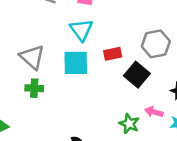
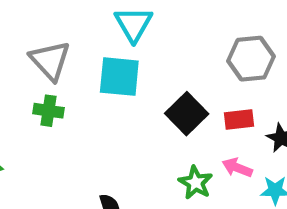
red rectangle: (113, 54) -> (239, 119), moved
black square: (137, 75) -> (187, 114), moved

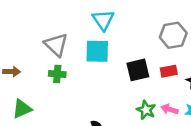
black square: (187, 114) -> (138, 70), turned 35
pink arrow: (237, 168) -> (169, 109), moved

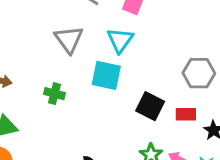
gray triangle: (56, 45) -> (69, 39), moved
black square: (138, 70) -> (150, 106), turned 30

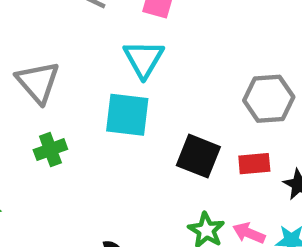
gray triangle: (69, 39) -> (38, 82), moved
green cross: (55, 94) -> (50, 150), turned -30

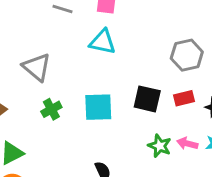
cyan triangle: (144, 59) -> (102, 42), turned -40
cyan square: (127, 115) -> (98, 107), moved

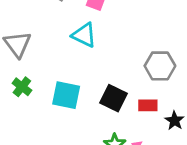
green cross: (51, 109) -> (22, 87), turned -36

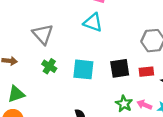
black square: (113, 98) -> (120, 68), turned -30

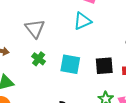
cyan triangle: (93, 22) -> (83, 21), turned -48

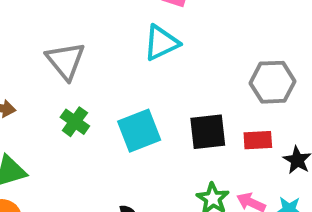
cyan square: (70, 64) -> (139, 131), turned -30

